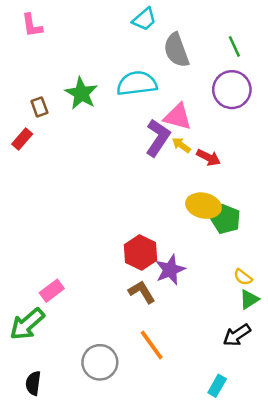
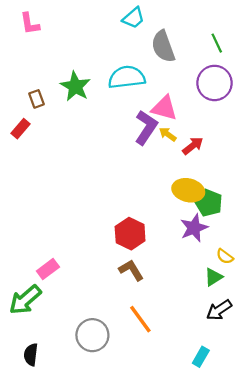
red arrow: (208, 157) -> (193, 146), turned -65
purple star: (170, 270) -> (194, 228), moved
green triangle: (249, 299) -> (213, 277), moved

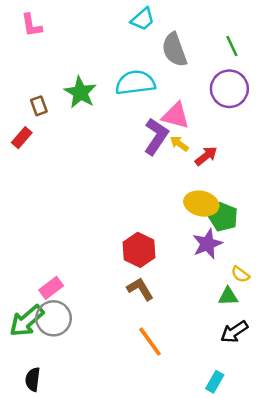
green triangle: (213, 277) -> (228, 296), turned 30
gray circle: (92, 335) -> (54, 318), moved

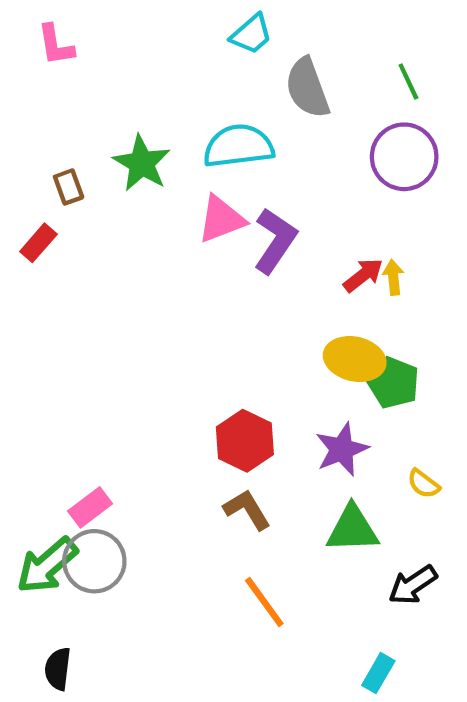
pink triangle: (176, 116) -> (221, 219), moved, turned -36
yellow arrow: (179, 144) -> (393, 277), moved, turned 48
purple star: (207, 244) -> (342, 449), moved
green triangle: (228, 296) -> (353, 529), moved, size x1.5

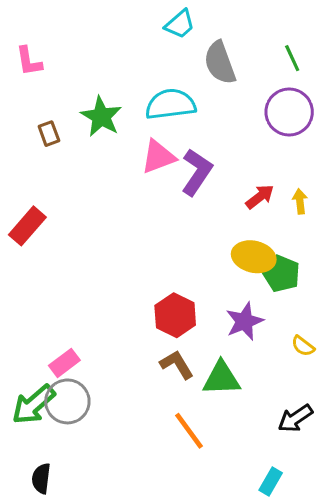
pink L-shape: (56, 45) -> (29, 61), moved
red rectangle: (38, 243) -> (27, 226), moved, size x1.4
yellow arrow: (393, 277) -> (300, 201), moved
green triangle: (353, 529) -> (221, 378), moved

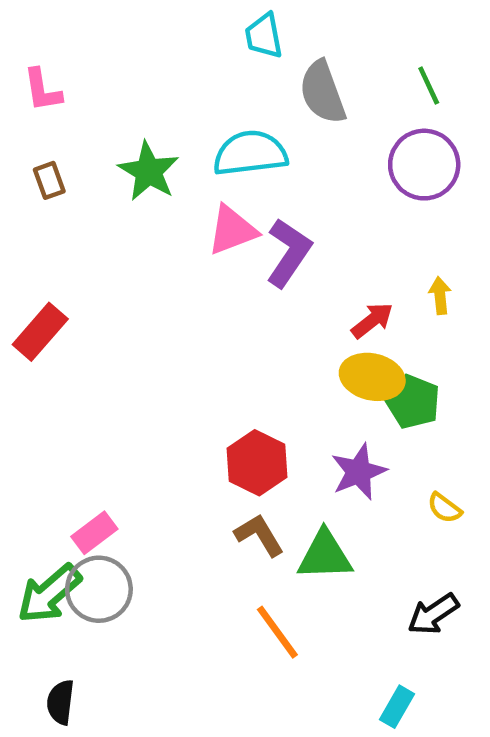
cyan trapezoid: (180, 24) -> (264, 36), turned 120
brown rectangle: (49, 134) -> (49, 180), moved
red arrow: (260, 197) -> (372, 320), moved

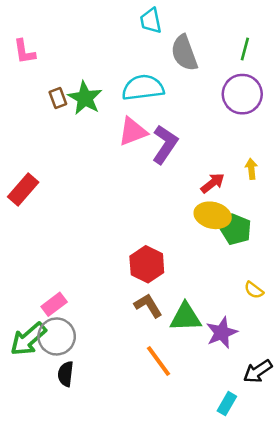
green line: (429, 86) -> (245, 49), turned 40
brown rectangle: (49, 180) -> (58, 98), moved
purple star: (359, 472) -> (222, 333), moved
black arrow: (433, 614) -> (258, 371), moved
black semicircle: (61, 702) -> (66, 374), moved

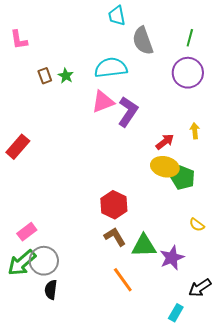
green star: (85, 98) -> (66, 76), size x0.6
pink rectangle: (54, 304) -> (27, 232), moved

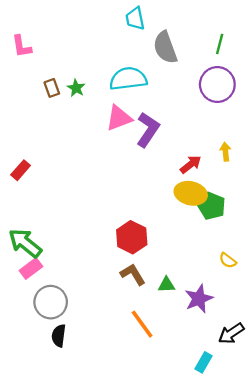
red rectangle: (18, 147) -> (21, 170), size x0.7
green triangle: (144, 246) -> (166, 285), size x0.6
green arrow: (22, 263) -> (25, 243), moved, turned 80

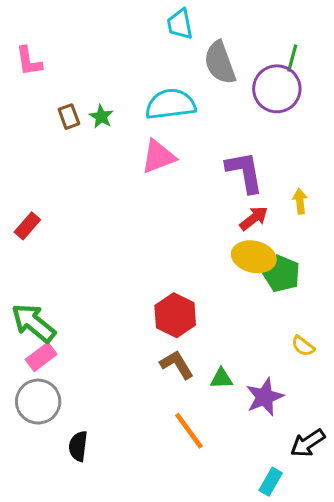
purple circle: (217, 85) -> (277, 89), moved
purple L-shape: (148, 130) -> (245, 172), moved, turned -44
gray circle: (51, 302) -> (38, 402), moved

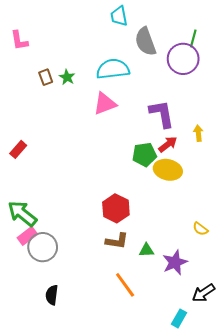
green pentagon: (281, 274) -> (144, 155), moved, turned -30
brown L-shape: (177, 365) -> (117, 241), turned 130
gray circle: (38, 402) -> (43, 247), moved

